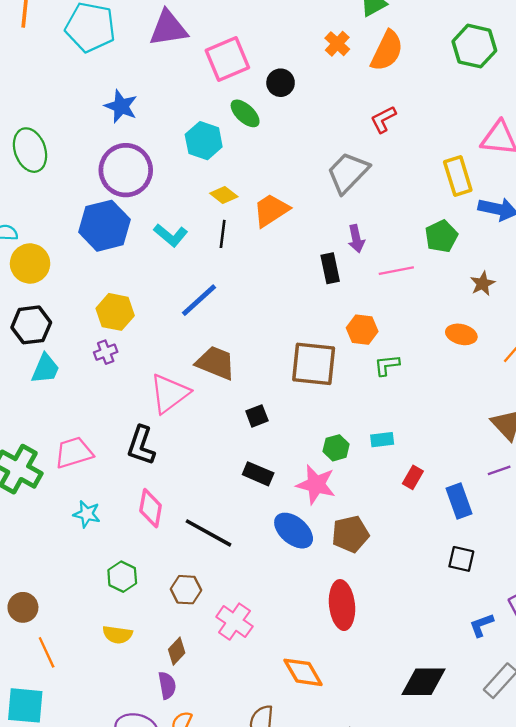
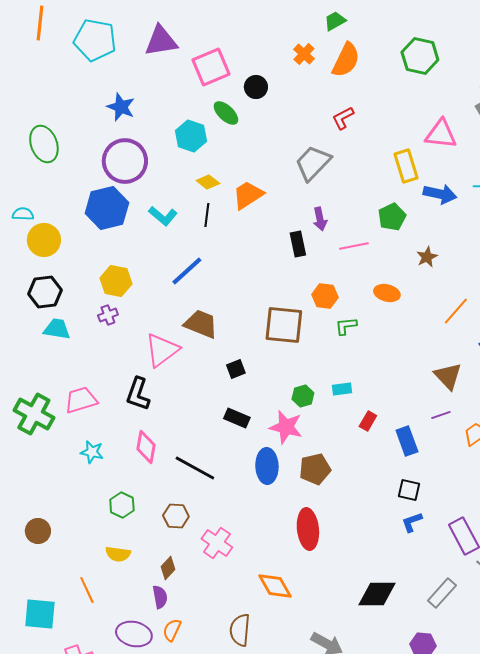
orange ellipse: (461, 334) -> (387, 293), moved
cyan trapezoid: (45, 369) -> (57, 329), turned -104
blue ellipse: (294, 531) -> (267, 466), turned 48
blue L-shape: (481, 625) -> (412, 522), moved
orange line: (47, 652) -> (87, 590), moved

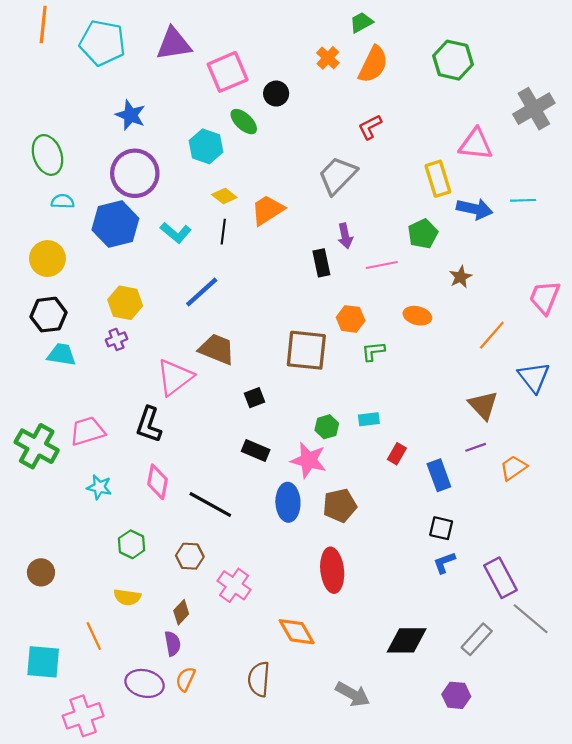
cyan semicircle: (23, 214) -> (63, 201), moved

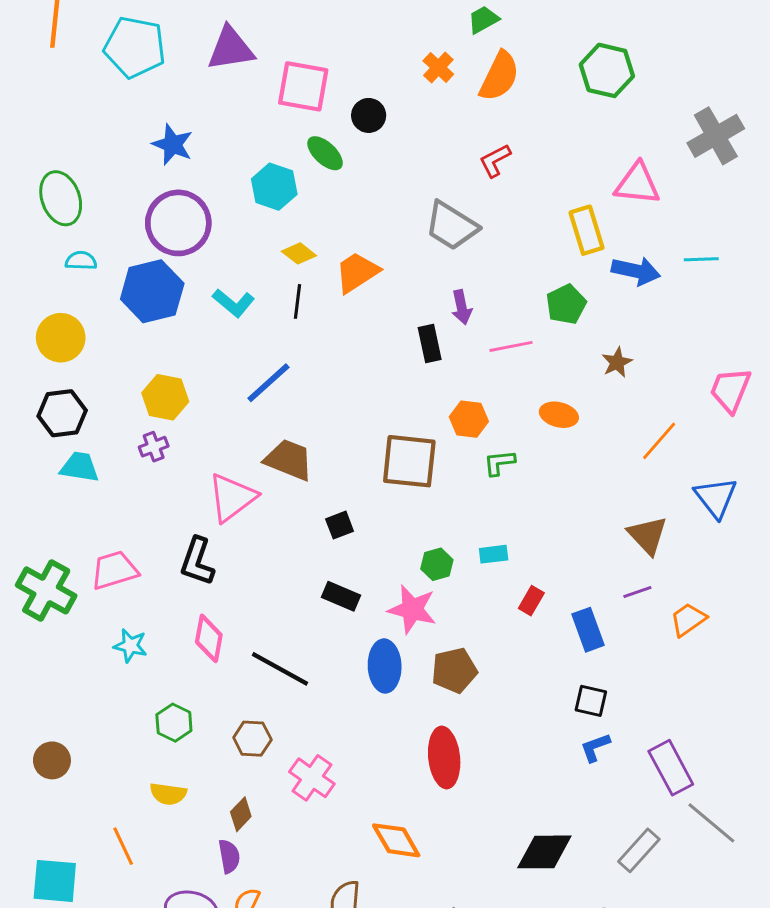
pink square: (228, 72) -> (303, 86), turned 33
gray trapezoid: (338, 175) -> (451, 226), turned -102

